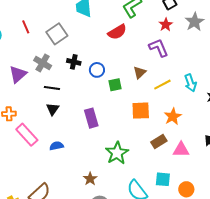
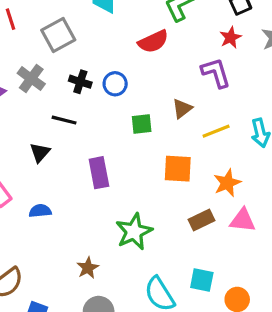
blue circle: (97, 70) -> (115, 84), moved
black line: (52, 88) -> (64, 120), moved
pink triangle: (181, 150) -> (243, 220), moved

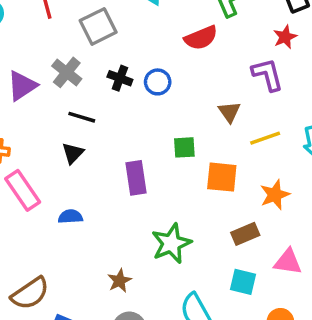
brown triangle: (182, 109) -> (229, 112), turned -30
black line: (64, 120) -> (82, 117), moved
green square: (142, 124) -> (184, 147), moved
pink triangle: (243, 220) -> (288, 262), moved
cyan square: (202, 280) -> (243, 282), moved

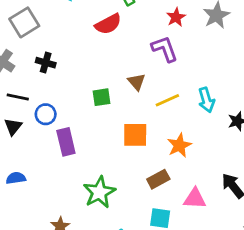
blue circle: (158, 82) -> (46, 114), moved
green square: (184, 147) -> (101, 97), moved

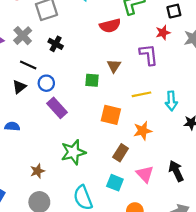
brown triangle: (137, 82) -> (114, 66), moved
purple rectangle: (66, 142) -> (57, 108), turned -42
brown rectangle: (158, 179) -> (121, 153), turned -42
pink triangle: (195, 199) -> (145, 174), turned 30

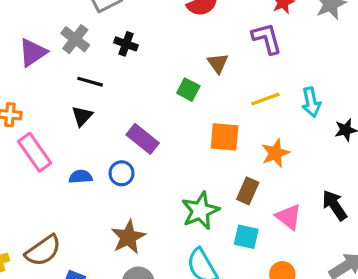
green square: (92, 80) -> (188, 90), turned 32
blue circle: (46, 83) -> (122, 173), moved
green star: (73, 152) -> (200, 211), moved
brown star: (37, 171) -> (128, 237), size x1.5

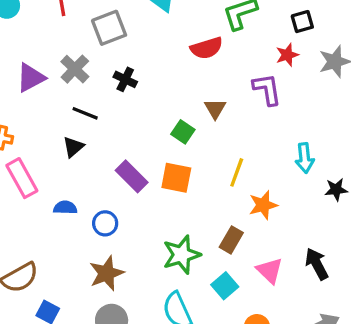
yellow line: (265, 99) -> (237, 172), moved, turned -56
orange square: (225, 137) -> (176, 178), moved
blue circle: (122, 173) -> (105, 223), moved
cyan square: (246, 237) -> (225, 286), turned 30

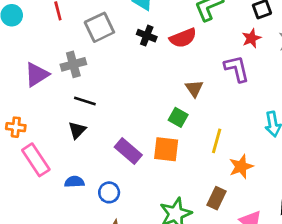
gray cross: (75, 69) -> (73, 64), turned 35
black cross: (125, 79) -> (147, 36), moved
green square: (183, 132) -> (178, 117), moved

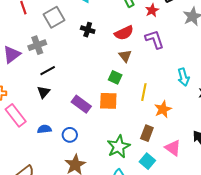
black cross: (147, 36) -> (88, 30), moved
red semicircle: (183, 38) -> (124, 33), moved
red star: (251, 38) -> (152, 10), moved
black line: (85, 101) -> (48, 71), turned -42

